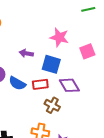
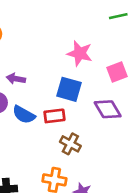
purple arrow: (26, 53) -> (16, 79), moved
purple diamond: (69, 85) -> (108, 109), moved

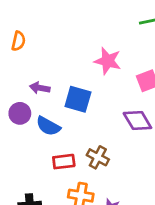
blue square: (69, 89) -> (78, 99), moved
red rectangle: (54, 116) -> (64, 162), moved

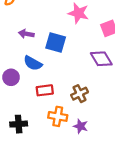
purple circle: (20, 113) -> (11, 77), moved
brown cross: (98, 157) -> (80, 94), moved, turned 35

